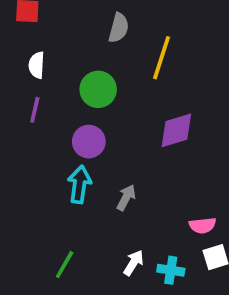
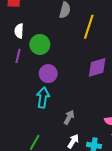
green circle: (98, 89) -> (40, 44), moved
gray arrow: (126, 197) -> (69, 117), moved

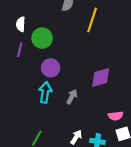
purple diamond: (97, 67) -> (101, 77), moved
gray arrow: (69, 117) -> (72, 97), moved

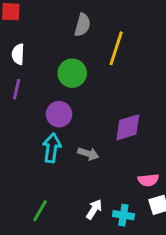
green circle: (42, 38) -> (72, 73), moved
gray arrow: (72, 97) -> (88, 154), turned 80

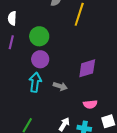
green circle: (72, 73) -> (39, 36), moved
pink semicircle: (148, 180) -> (90, 104), moved

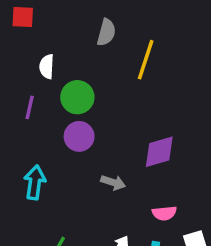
white semicircle: (12, 18) -> (47, 67), moved
cyan arrow: (35, 82) -> (35, 182), moved

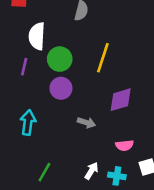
yellow line: (146, 60) -> (103, 58), moved
white semicircle: (47, 67) -> (37, 36), size x1.5

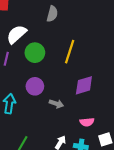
white semicircle: (37, 36) -> (17, 34), turned 45
purple circle: (61, 88) -> (35, 86), moved

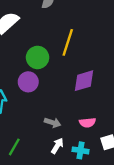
green circle: (35, 53) -> (38, 57), moved
gray arrow: (56, 104) -> (53, 123), moved

